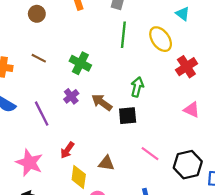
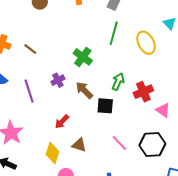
brown line: (39, 58) -> (30, 49), moved
green cross: (80, 63) -> (83, 57), moved
red cross: (186, 67) -> (143, 92), moved
red arrow: (67, 150) -> (62, 122), moved
black hexagon: (188, 165) -> (152, 144), moved

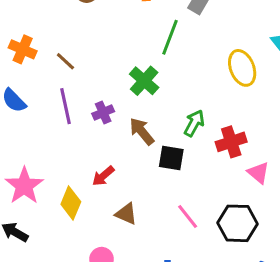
green line: (114, 33) -> (170, 37), moved
purple line: (29, 91) -> (66, 106), moved
yellow diamond: (52, 153) -> (71, 203), moved

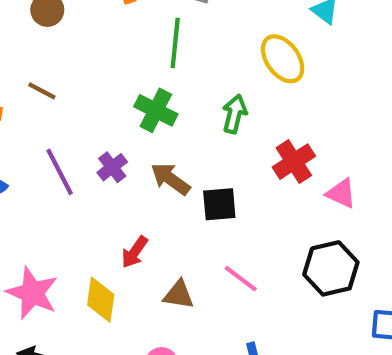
brown line: (65, 61) -> (42, 91), moved
green arrow: (194, 123) -> (235, 114), moved
pink line: (188, 216) -> (241, 279), moved

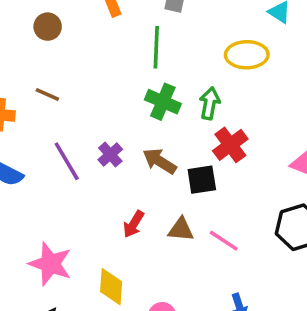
yellow ellipse: (283, 59) -> (247, 55), turned -51
green cross: (156, 110) -> (163, 102), moved
red cross: (294, 162) -> (230, 145), moved
brown triangle: (179, 295) -> (181, 229), moved
yellow diamond: (101, 300) -> (111, 287), moved

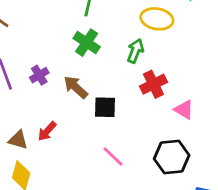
green arrow: (210, 103) -> (135, 51), moved
red cross: (230, 145) -> (153, 84), moved
brown triangle: (181, 229) -> (18, 140), moved

